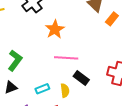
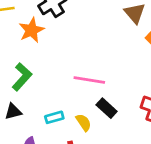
orange star: (55, 29) -> (31, 30), moved
yellow semicircle: (65, 91) -> (84, 122), turned -32

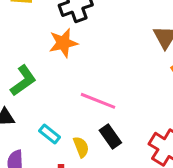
orange star: (31, 30) -> (63, 43), moved
cyan rectangle: (54, 117) -> (50, 134), turned 42

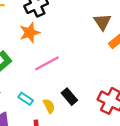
pink line: (98, 101) -> (47, 63), moved, turned -45

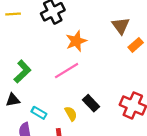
orange star: (30, 33) -> (76, 41), moved
cyan rectangle: (26, 99) -> (39, 113), moved

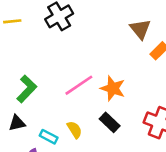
orange star: (76, 41) -> (113, 88), moved, turned -30
yellow semicircle: (71, 114) -> (75, 130), moved

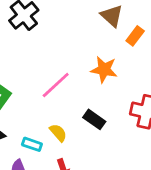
orange star: (113, 88) -> (104, 70), moved

